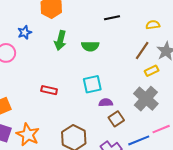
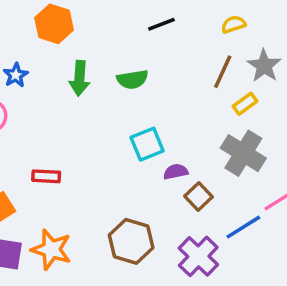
red rectangle: (49, 90) -> (46, 176), moved

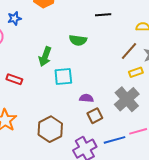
green arrow: (79, 78) -> (45, 57), moved
cyan square: (147, 144) -> (63, 76), moved

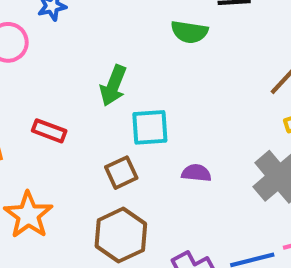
green semicircle: (78, 40) -> (189, 32), moved
brown square: (95, 116) -> (121, 173), moved

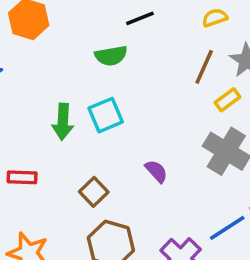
cyan square: (150, 127) -> (106, 115), moved
purple semicircle: (196, 173) -> (156, 171), turned 60

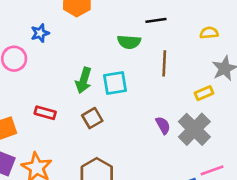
brown line: (204, 67) -> (164, 63), moved, turned -35
purple semicircle: (156, 171) -> (163, 125), moved
brown square: (94, 192) -> (92, 118), moved

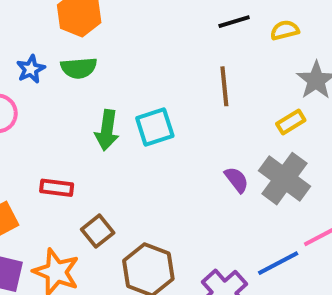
black line: (156, 20) -> (234, 22), moved
green semicircle: (129, 42) -> (79, 68), moved
brown square: (92, 118) -> (98, 231), moved

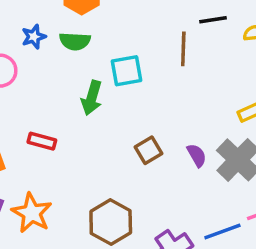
brown line: (224, 86) -> (183, 49), moved
cyan square: (155, 127) -> (126, 71), moved
brown square: (98, 231) -> (149, 150), moved

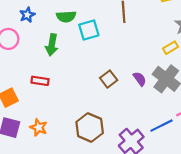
green semicircle: (75, 41) -> (66, 17), moved
green arrow: (92, 98) -> (52, 45), moved
orange star: (32, 213) -> (39, 127), size x0.7

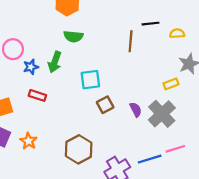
blue star: (27, 15) -> (31, 67), moved
cyan square: (89, 30) -> (90, 80), moved

